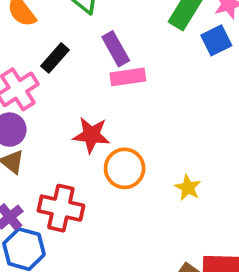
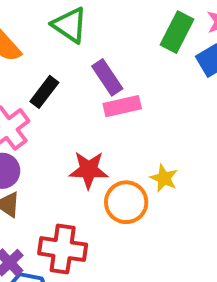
yellow star: (188, 188) -> (164, 178), moved

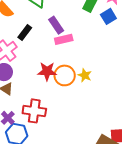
orange circle: (126, 202) -> (65, 75), moved

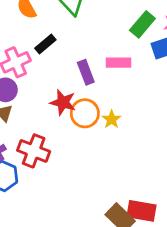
purple rectangle: (56, 25) -> (86, 72), moved
pink rectangle: (64, 39) -> (119, 63), moved

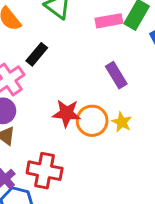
pink rectangle: (119, 63) -> (109, 21), moved
purple rectangle: (86, 72) -> (116, 75), moved

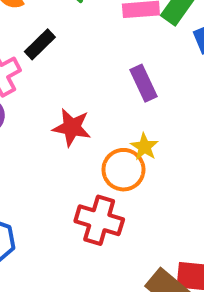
orange circle: (92, 121) -> (123, 170), moved
red cross: (45, 171) -> (99, 220), moved

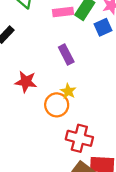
red cross: (99, 220) -> (79, 138), moved

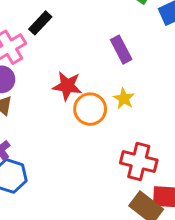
orange circle: (57, 105) -> (90, 109), moved

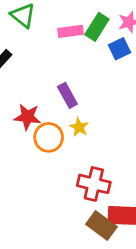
purple rectangle: (121, 50) -> (67, 95), moved

